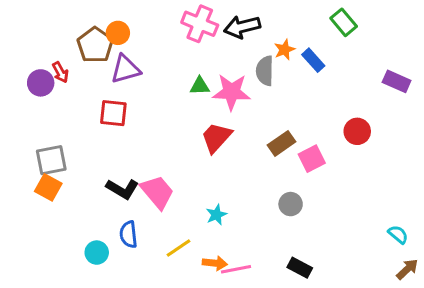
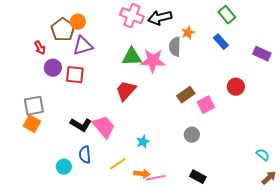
blue rectangle: (313, 60) -> (221, 42), moved
purple circle: (41, 83) -> (53, 68), moved
green triangle: (200, 86) -> (132, 57), size x1.5
red trapezoid: (216, 137) -> (126, 91), moved

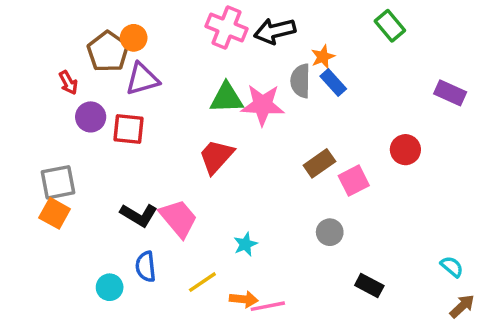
blue rectangle: (221, 42) -> (333, 83), moved
black rectangle: (198, 177) -> (369, 286), moved

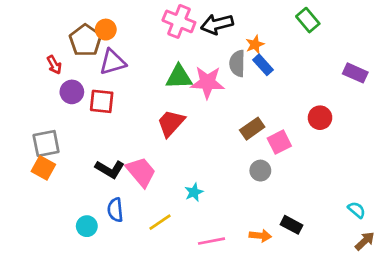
gray circle: (330, 232) -> (260, 171), moved
orange arrow: (244, 299) -> (260, 236), moved

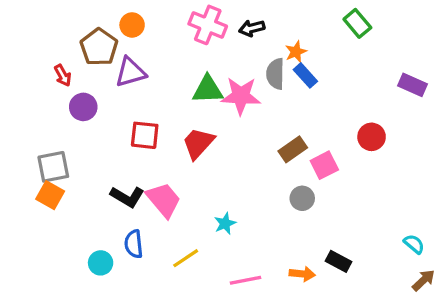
black arrow: (217, 24) -> (252, 28), size x0.7
orange circle: (106, 30) -> (132, 25), moved
red square: (102, 101) -> (145, 135), moved

